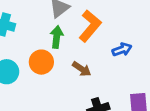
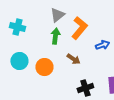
orange circle: (41, 62) -> (44, 67), moved

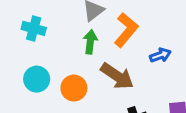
brown arrow: (73, 59) -> (117, 76), size x1.6

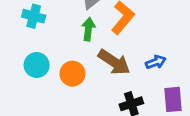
blue arrow: (160, 55) -> (156, 62), moved

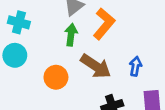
blue arrow: (156, 62) -> (135, 66), turned -60
cyan circle: (37, 65) -> (15, 55), moved

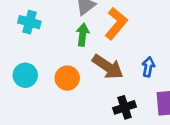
cyan circle: (15, 55) -> (25, 75), moved

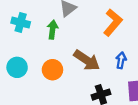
orange L-shape: (116, 24) -> (113, 22), moved
green arrow: (83, 35) -> (52, 30), moved

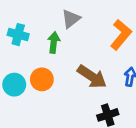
orange circle: (52, 70) -> (42, 79), moved

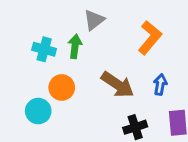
cyan cross: (18, 35) -> (44, 49), moved
cyan circle: (14, 85) -> (38, 111), moved

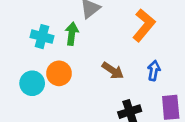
brown arrow: (118, 85) -> (113, 71), size x0.7
cyan circle: (38, 111) -> (32, 83), moved

